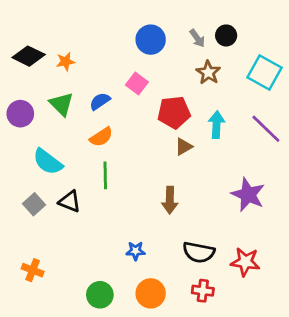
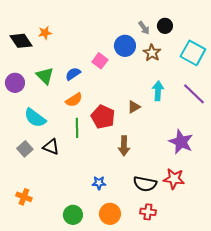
blue circle: (151, 40) -> (125, 46), moved
black diamond: (29, 56) -> (21, 41), turned 30
orange star: (66, 62) -> (45, 33), moved
red pentagon: (174, 112) -> (103, 117), moved, turned 30
red star: (245, 262) -> (174, 179), moved

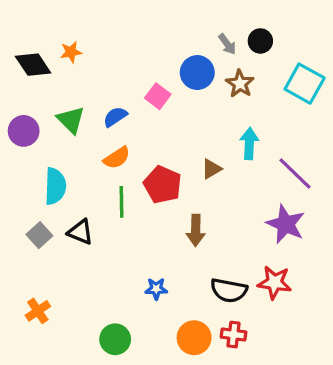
purple line: (194, 94) -> (295, 174), moved
cyan semicircle: (35, 118) -> (55, 186), turned -125
orange cross: (24, 197) -> (38, 311), turned 35
orange circle: (110, 214) -> (194, 338), moved

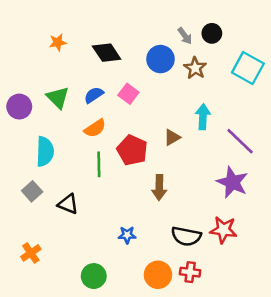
black diamond: (33, 65) -> (107, 53), moved
pink square: (158, 96) -> (128, 94), moved
black triangle: (80, 232) -> (68, 204), moved

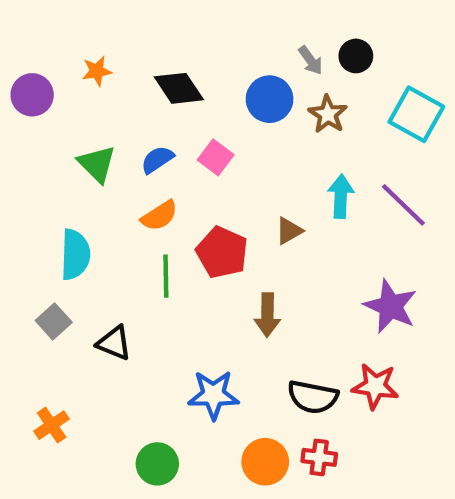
purple circle: (19, 107) -> (32, 95), moved
purple line: (240, 141) -> (403, 205), moved
blue star: (127, 235) -> (213, 395), size x1.6

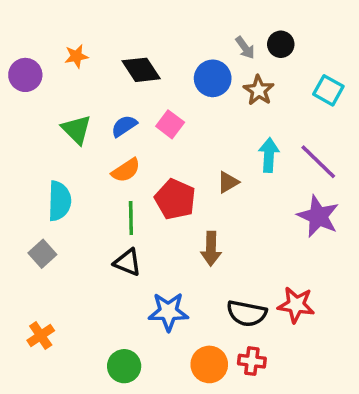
cyan square: (416, 114) -> (328, 90), size x0.7
purple star: (390, 306) -> (318, 216), moved
black triangle: (114, 343) -> (128, 262), moved

